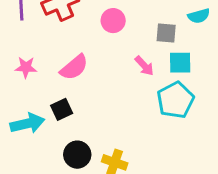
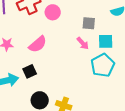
pink circle: (113, 21) -> (53, 12), moved
gray square: (166, 33) -> (89, 23), moved

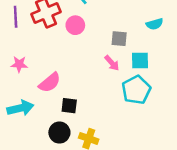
pink semicircle: (38, 44) -> (50, 83), moved
black square: (30, 71) -> (69, 106), moved, turned 32

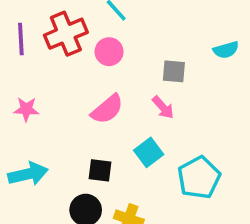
cyan square: (140, 61) -> (149, 152), moved, turned -36
pink semicircle: (50, 83) -> (107, 109), moved
cyan pentagon: (136, 90) -> (199, 178), moved

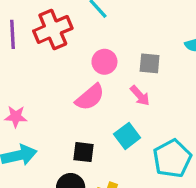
pink circle: (109, 52) -> (104, 62), moved
pink star: (26, 109) -> (16, 117), moved

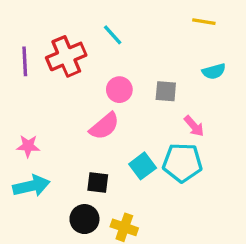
pink arrow: (140, 96) -> (194, 126), moved
cyan pentagon: (172, 159) -> (182, 163), moved, turned 30

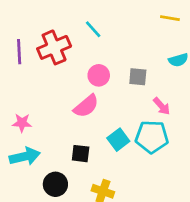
black circle: (84, 219) -> (55, 184), moved

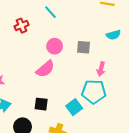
red cross: (54, 47) -> (21, 26), size x0.6
pink arrow: (162, 106) -> (101, 69), turned 56
cyan square: (118, 140) -> (74, 107), moved

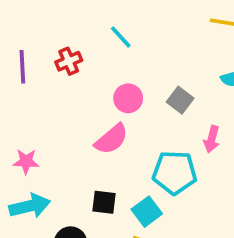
gray square: (83, 47) -> (180, 100), turned 32
cyan pentagon: (94, 92) -> (175, 173), moved
cyan square: (74, 107) -> (147, 212), moved

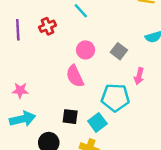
pink semicircle: (111, 139) -> (75, 76), turned 105

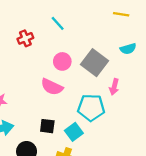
gray square: (119, 51) -> (95, 63), size x1.6
pink semicircle: (75, 76) -> (52, 87), turned -40

